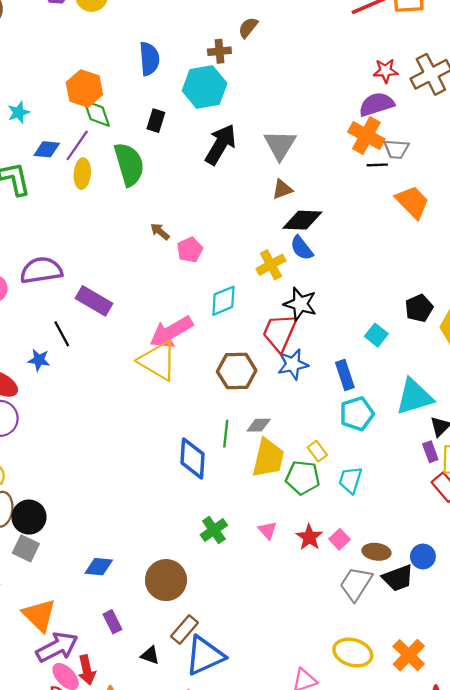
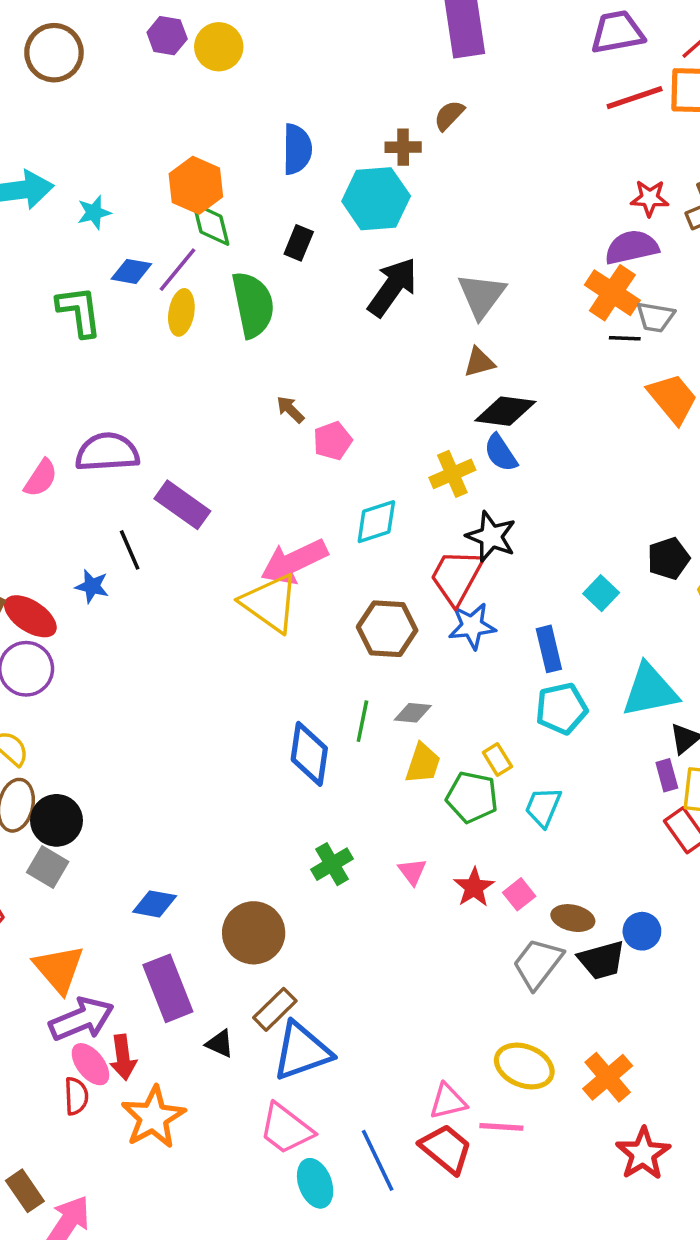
yellow trapezoid: (268, 458) -> (423, 763), size x0.7
purple rectangle: (112, 622) -> (168, 988), size x1.8

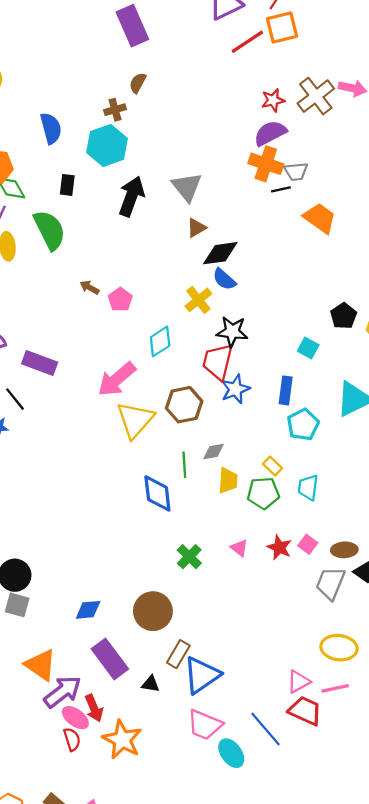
yellow triangle: (270, 603) -> (135, 420), moved, turned 51
blue rectangle: (549, 649) -> (286, 390), turned 36

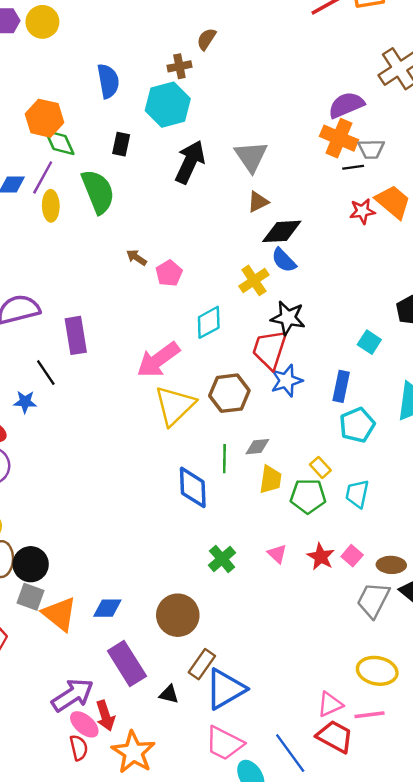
red star: (273, 100) -> (362, 211), moved
purple rectangle: (40, 363) -> (76, 335), turned 56
orange triangle: (41, 665) -> (60, 614), moved

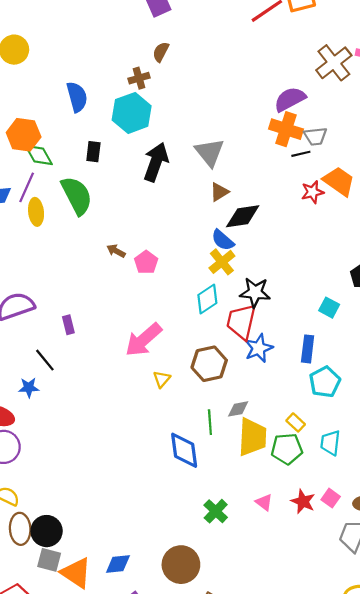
blue semicircle: (284, 260) -> (223, 240), moved
cyan diamond: (209, 322) -> (207, 299), moved
purple rectangle: (76, 335) -> (68, 325), size x0.6
yellow triangle: (175, 406) -> (162, 379), size x0.5
yellow trapezoid: (271, 479) -> (252, 437), size x1.5

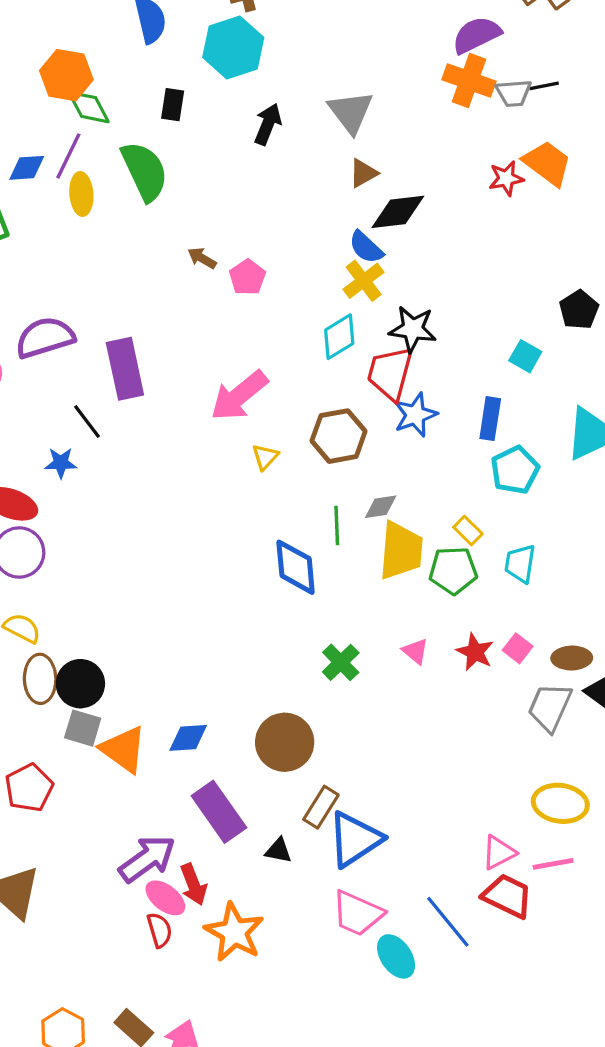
black line: (301, 154) -> (544, 86), moved
black arrow: (156, 162) -> (268, 124), size x0.7
purple rectangle: (68, 325) -> (125, 369), size x2.0

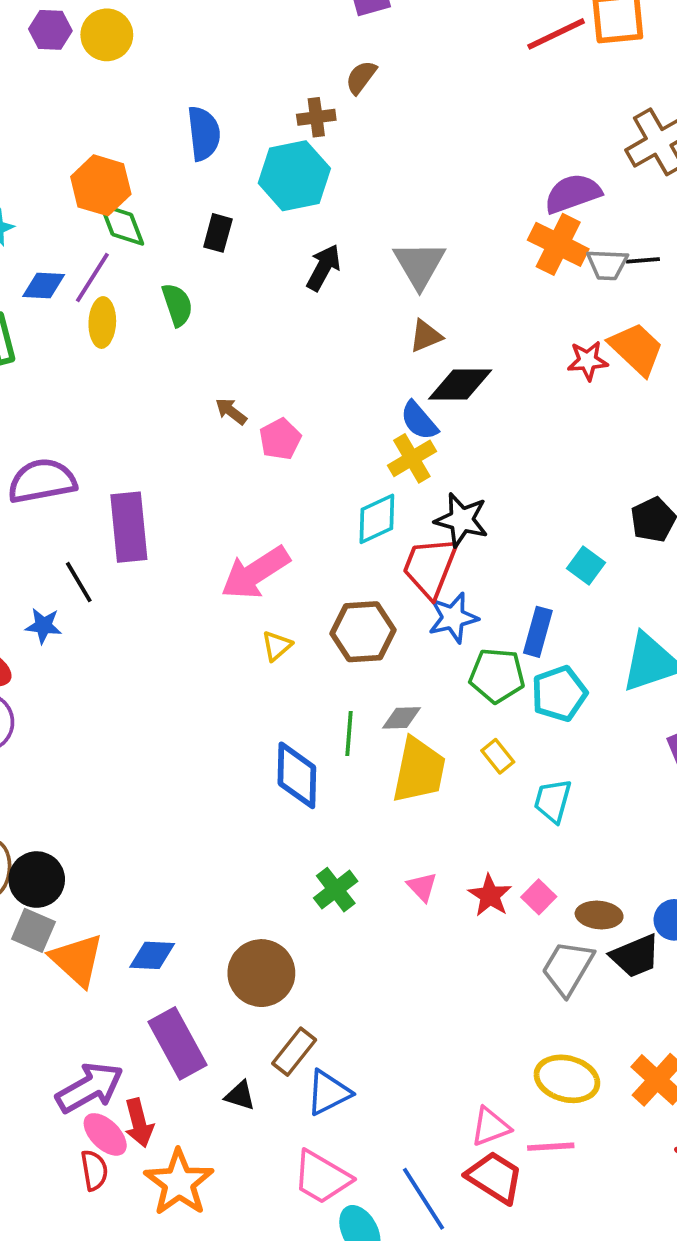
green semicircle: (145, 171) -> (177, 305), size x0.6
green pentagon: (453, 570) -> (497, 675), moved
blue triangle: (355, 839) -> (328, 1093), size x0.7

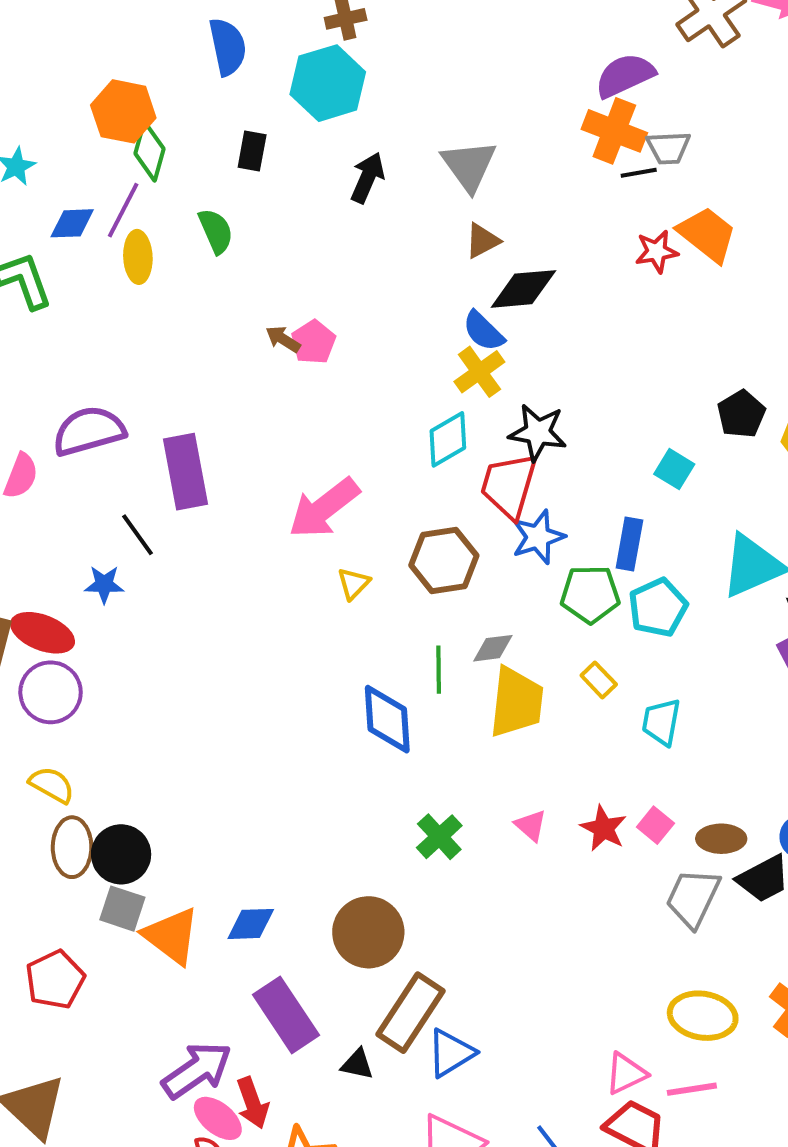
green diamond: (122, 225) -> (149, 151), turned 42
black line: (643, 260) -> (639, 173), moved
pink pentagon: (280, 439) -> (313, 342), moved
brown rectangle: (294, 1052) -> (411, 1013), size x1.5

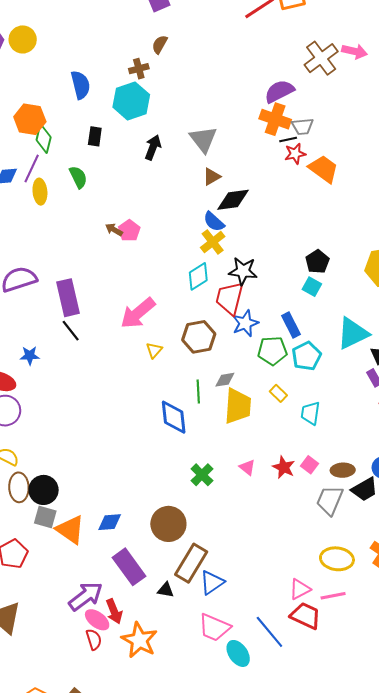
red star: (657, 251) -> (295, 154), moved
black pentagon: (741, 414) -> (317, 262), moved
black line: (137, 535) -> (71, 331), moved
blue rectangle: (629, 544) -> (291, 325), turned -35

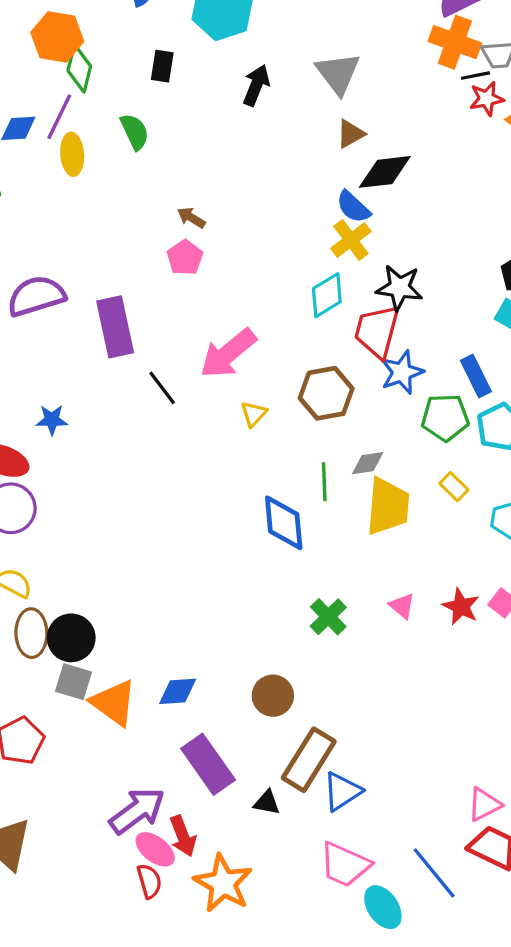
pink pentagon: (129, 231) -> (185, 258), moved
black line: (71, 331) -> (162, 388), moved
brown circle: (168, 524) -> (273, 696), size x0.7

